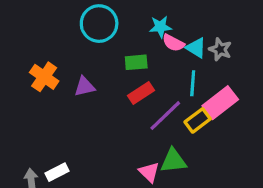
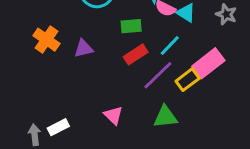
gray star: (220, 49) -> (226, 14), moved
cyan line: (193, 83) -> (170, 46), moved, turned 40
pink triangle: (149, 172) -> (113, 115), moved

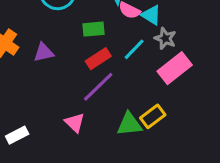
gray star: (226, 14) -> (165, 38), moved
purple line: (158, 75) -> (98, 87), moved
yellow rectangle: (188, 80) -> (153, 116), moved

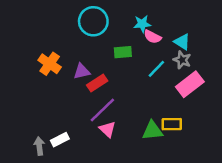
cyan triangle: (151, 15) -> (182, 42), moved
red rectangle: (98, 59) -> (97, 83), moved
purple line: (98, 87) -> (102, 110), moved
yellow rectangle: (153, 116) -> (172, 124), turned 36

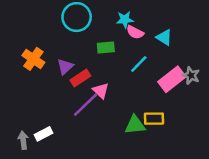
gray star: (182, 60) -> (191, 75), moved
purple triangle: (82, 71) -> (65, 67), turned -30
pink triangle: (107, 129) -> (101, 91), moved

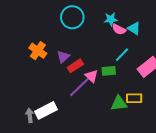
cyan triangle: (164, 37) -> (134, 28), moved
green rectangle: (106, 48) -> (109, 71), moved
white rectangle: (44, 134) -> (46, 110), size x1.5

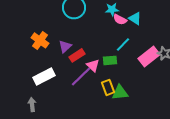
yellow rectangle: (134, 98) -> (108, 87), moved, turned 70
white rectangle: (46, 110) -> (44, 76), moved

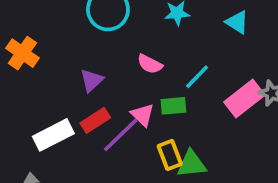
cyan triangle: (135, 18) -> (237, 22), moved
pink semicircle: (120, 19) -> (150, 64), moved
orange cross: (40, 40) -> (22, 53), moved
red rectangle: (77, 55) -> (95, 120), moved

